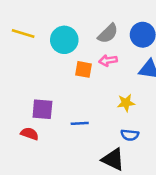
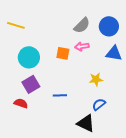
cyan circle: (64, 40) -> (29, 57), moved
purple square: (42, 109) -> (31, 84), turned -36
blue semicircle: (130, 135) -> (99, 104), turned 136

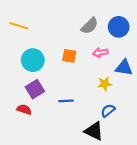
pink arrow: (82, 46) -> (100, 53), moved
blue triangle: (114, 53) -> (124, 68), moved

